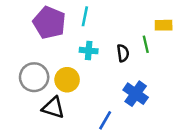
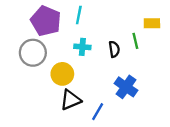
gray circle: (34, 77) -> (33, 53), moved
black triangle: (53, 108) -> (71, 100), moved, turned -40

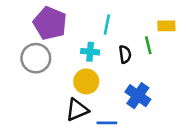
cyan line: (79, 15) -> (107, 25), moved
yellow circle: (62, 74) -> (86, 81), moved
blue line: (98, 112) -> (107, 123), turned 60

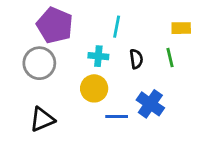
green line: (148, 45) -> (170, 58), moved
black triangle: (77, 110) -> (42, 119), moved
blue line: (107, 123) -> (117, 117), moved

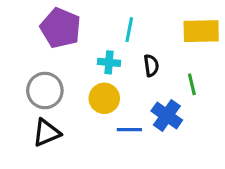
yellow rectangle: (181, 28) -> (201, 31), size x1.6
green line: (170, 58) -> (192, 84), moved
gray circle: (39, 63) -> (45, 91), moved

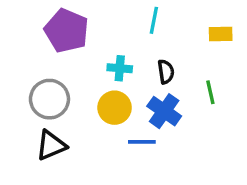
cyan line: (129, 30) -> (154, 20), moved
yellow rectangle: (201, 31) -> (221, 34), size x0.6
blue cross: (167, 116) -> (164, 111), moved

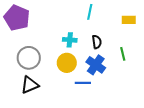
purple pentagon: (67, 31) -> (17, 18), moved

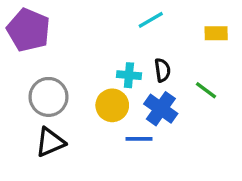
cyan line: (90, 12) -> (151, 20), turned 49
cyan cross: (70, 40) -> (129, 75), moved
green line: (123, 54) -> (206, 90), turned -40

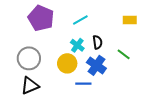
cyan line: (151, 20) -> (80, 20), moved
purple pentagon: (28, 30) -> (41, 18), moved
cyan cross: (129, 75) -> (77, 45), turned 32

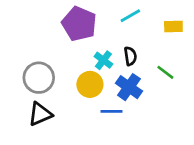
purple pentagon: (41, 18) -> (79, 24), moved
cyan line: (80, 20) -> (130, 16), moved

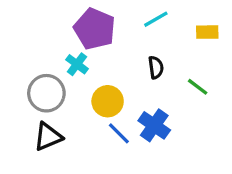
cyan cross: (103, 60) -> (77, 64), moved
blue cross: (129, 87) -> (154, 125), moved
blue line: (111, 111) -> (119, 133), moved, turned 45

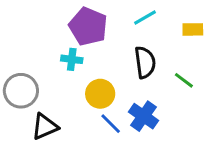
cyan cross: (77, 64) -> (72, 59), turned -30
black semicircle: (156, 67) -> (145, 62), size x1.5
gray circle: (46, 93) -> (21, 91), moved

